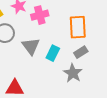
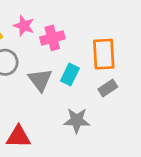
cyan rectangle: (53, 53) -> (70, 74), moved
gray star: (73, 73) -> (77, 120), moved, turned -30

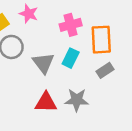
pink cross: (52, 38) -> (71, 25), moved
red triangle: (18, 137) -> (46, 102), moved

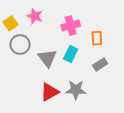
orange rectangle: (101, 40) -> (97, 38), size x0.6
red triangle: (46, 102) -> (49, 92), turned -30

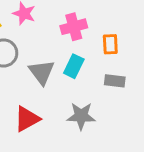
gray rectangle: (100, 65) -> (115, 81), turned 40
red triangle: (49, 92) -> (27, 119), moved

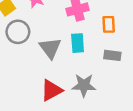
cyan rectangle: (74, 66) -> (78, 43), turned -30
red triangle: (27, 119) -> (51, 90), moved

